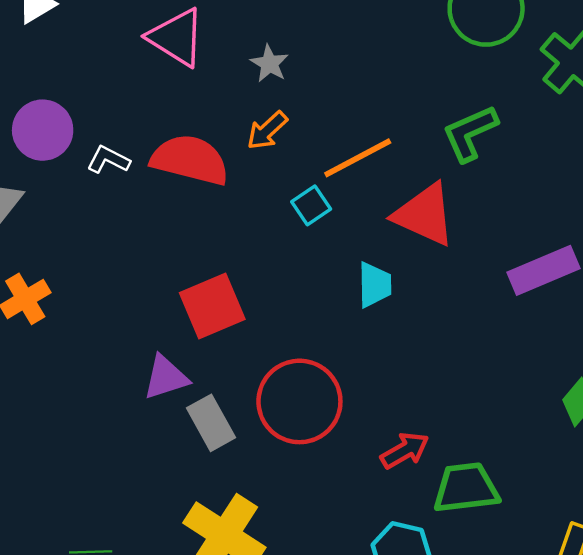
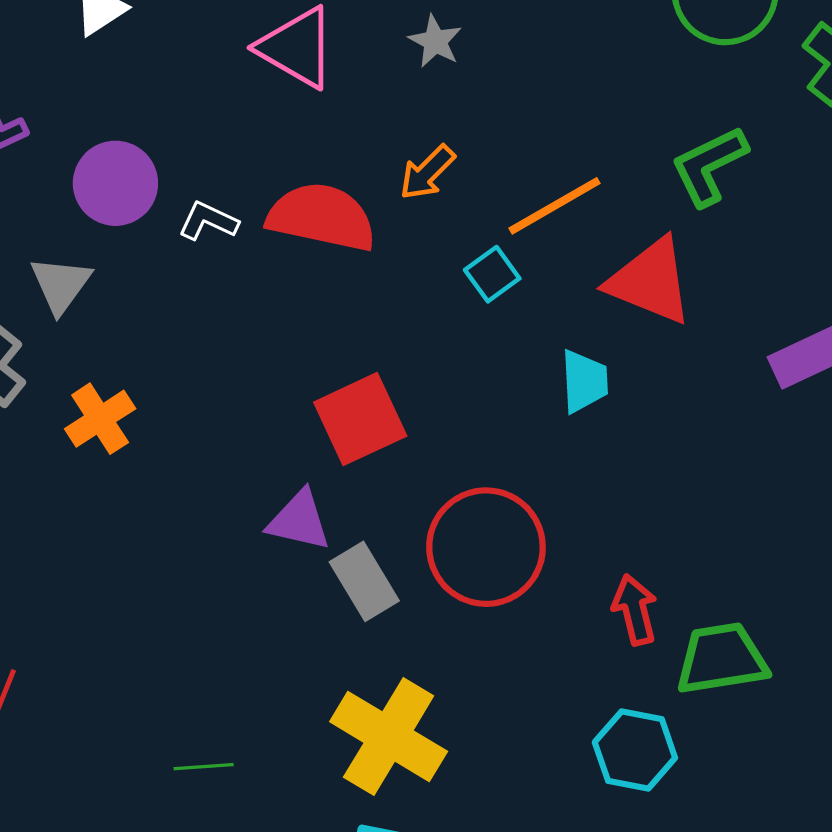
gray star: (269, 64) -> (435, 41), moved
purple triangle: (166, 377) -> (299, 521), turned 33
red arrow: (405, 450) -> (635, 610), turned -72

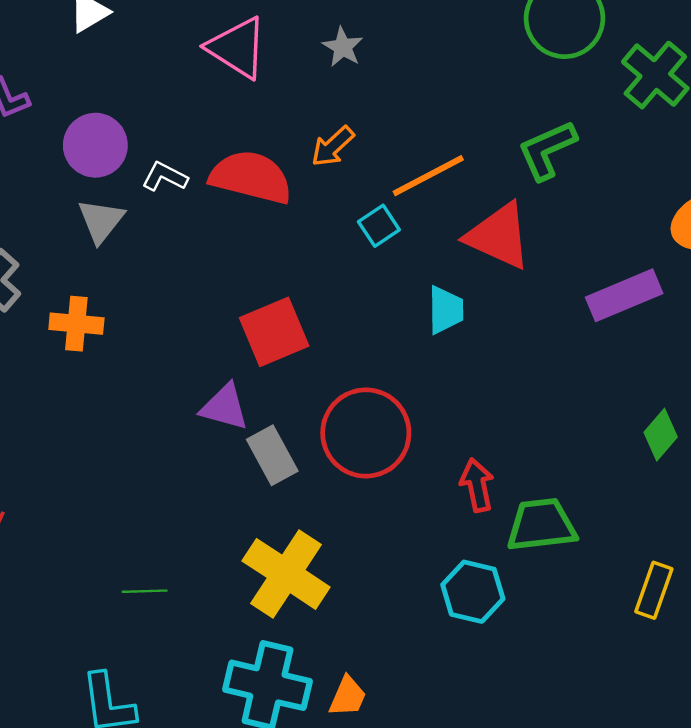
gray triangle: (61, 285) -> (101, 221), moved
orange cross: (100, 419) -> (76, 324), turned 36

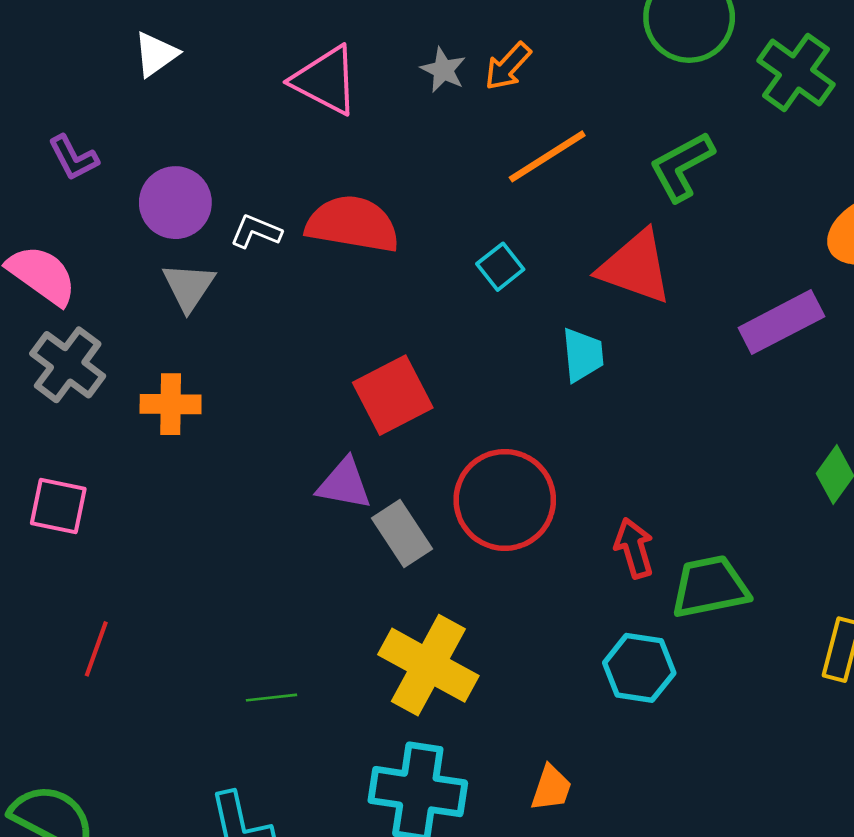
orange arrow: (333, 146) -> (508, 66), moved
orange line: (428, 176) -> (547, 156), moved
orange trapezoid: (348, 696) -> (551, 788), moved

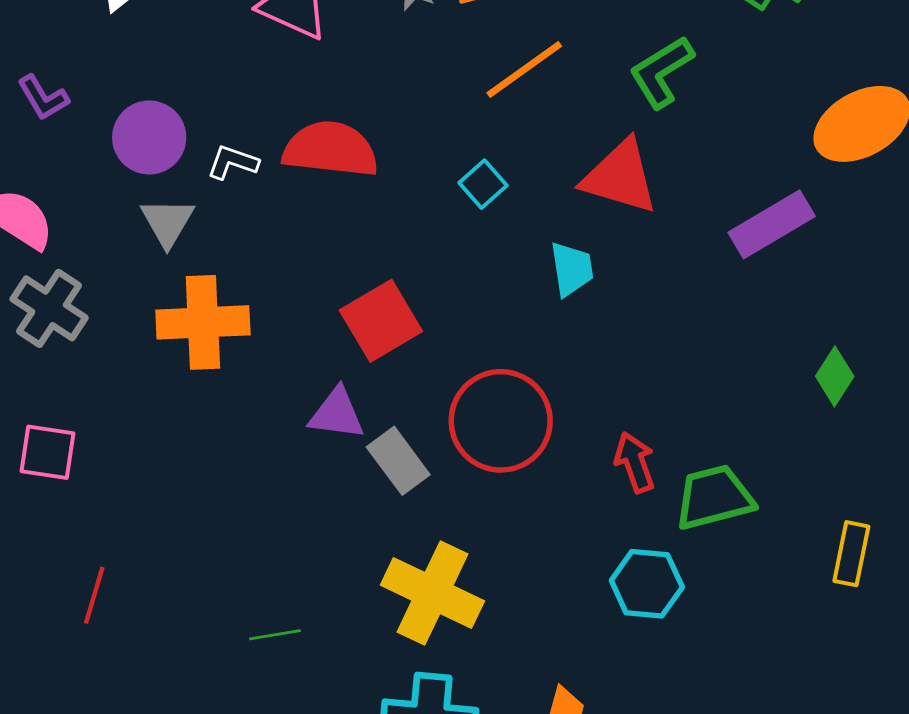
orange cross: (171, 404) -> (203, 322), moved, size x1.5

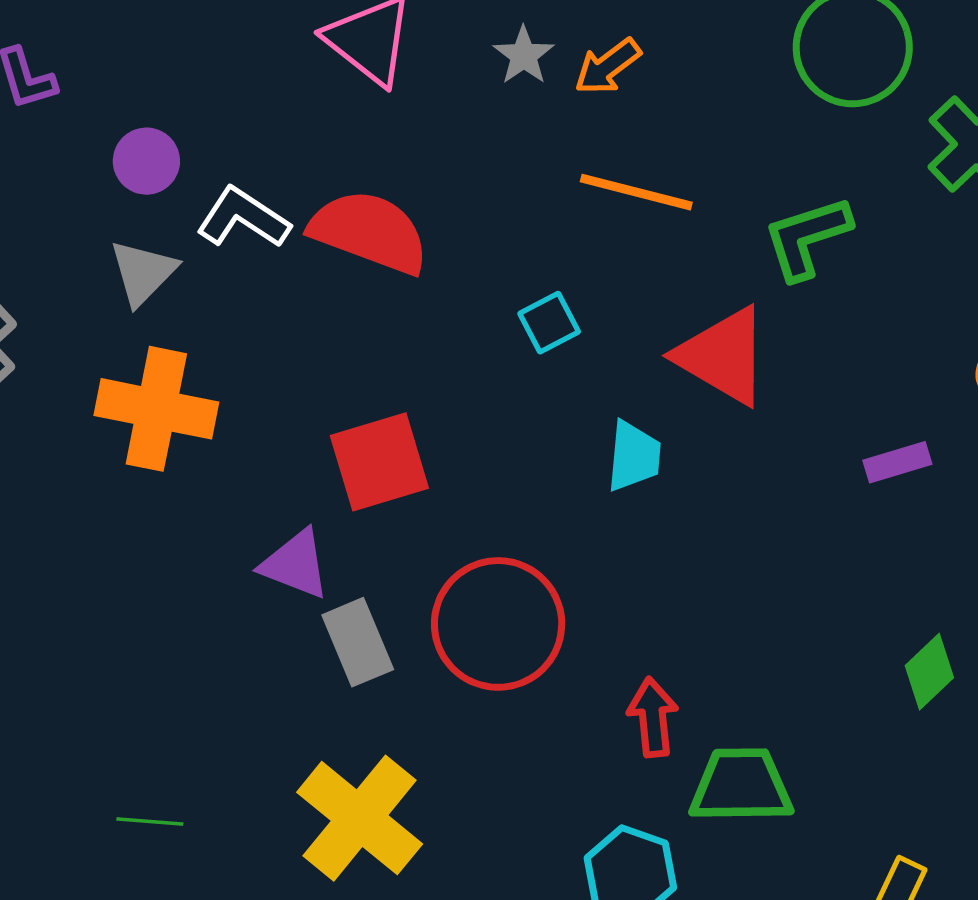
orange line: (524, 69) -> (636, 192), turned 36
purple circle: (149, 137) -> (146, 161), size x0.7
white L-shape: (233, 162) -> (243, 218), size x1.4
purple rectangle: (772, 224) -> (897, 462), size x0.6

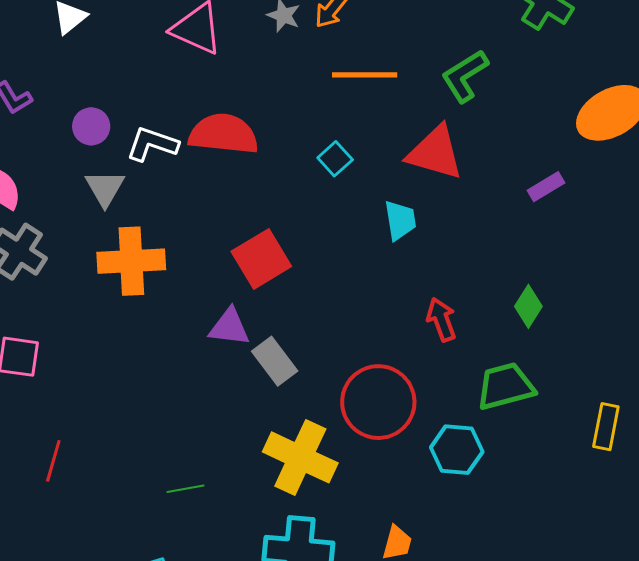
red circle: (498, 624) -> (378, 402), moved
green diamond: (929, 672) -> (528, 306), moved
red arrow: (653, 717) -> (441, 319), moved

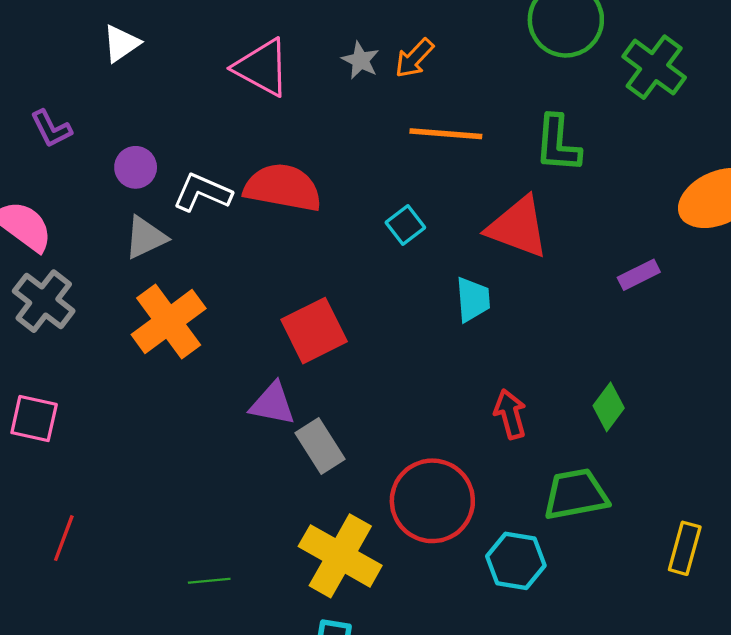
green L-shape: (465, 76) -> (558, 144), turned -58
gray triangle: (105, 188) -> (145, 238), turned 30
orange cross: (131, 261) -> (169, 321), turned -38

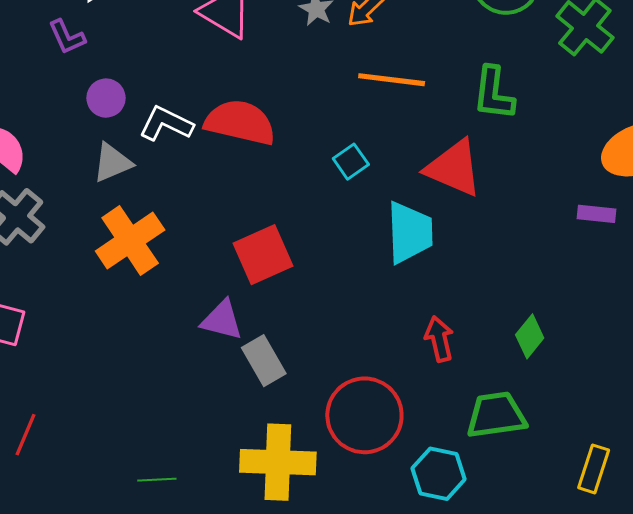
purple L-shape: (51, 129) -> (67, 37), moved
purple rectangle: (639, 275) -> (596, 214), moved, turned 30
cyan trapezoid: (473, 300) -> (410, 233), size x1.5
yellow cross: (340, 556) -> (278, 462), turned -30

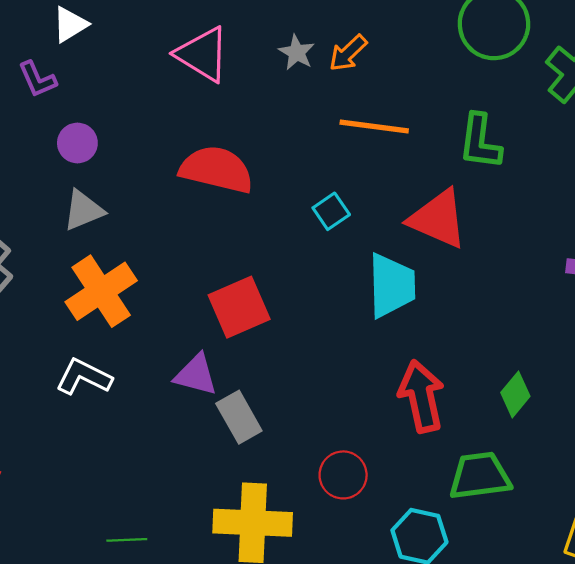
white L-shape: (166, 124) -> (84, 377), moved
red arrow: (439, 339) -> (421, 396), size x1.5
red circle: (364, 415) -> (343, 475), size x0.6

